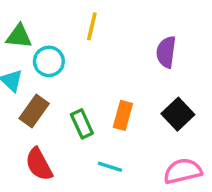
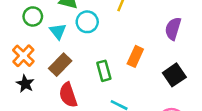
brown rectangle: (34, 111) -> (60, 65), moved
orange rectangle: (123, 115) -> (135, 56), moved

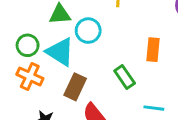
cyan triangle: (58, 31) -> (60, 52), size x1.5
orange cross: (23, 56) -> (30, 76), moved

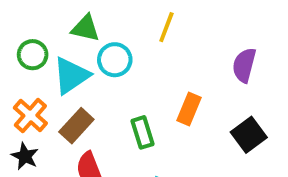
cyan triangle: (60, 52) -> (71, 76), turned 36
orange cross: (30, 76) -> (30, 116), moved

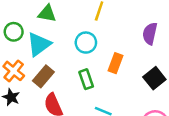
cyan circle: (115, 60) -> (86, 43), moved

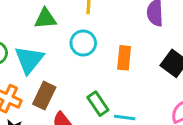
green triangle: (47, 14) -> (45, 19), moved
green rectangle: (86, 79) -> (98, 104), moved

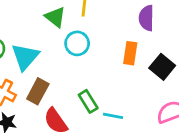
green triangle: (45, 19) -> (55, 17), moved, turned 40
orange rectangle: (124, 58) -> (130, 53), moved

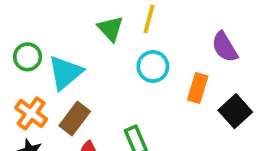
purple semicircle: (146, 18) -> (225, 47), turned -40
cyan circle: (77, 43) -> (153, 66), moved

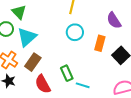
green triangle: (110, 29) -> (19, 12), moved

